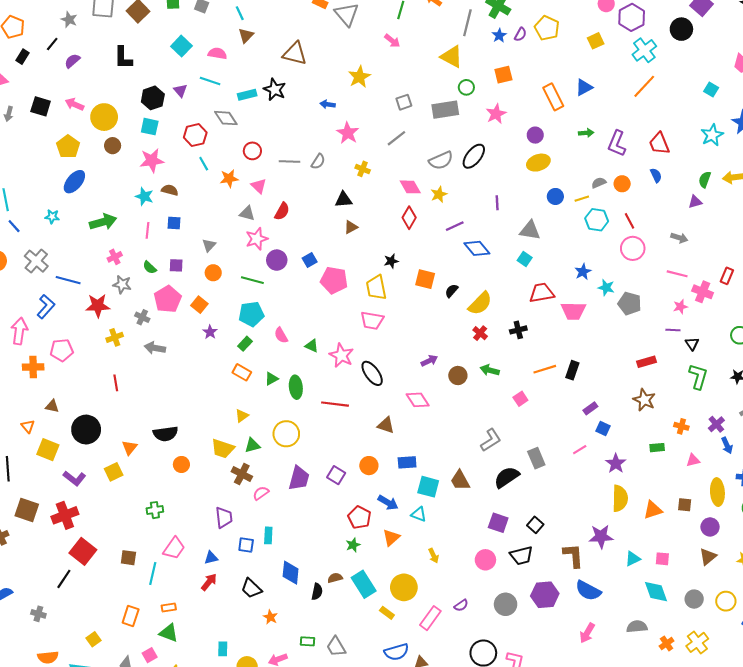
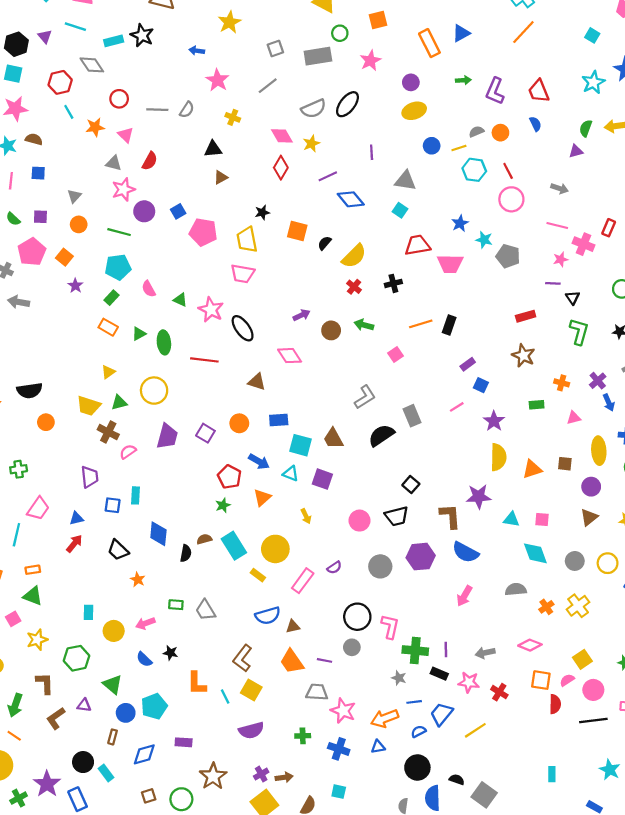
purple square: (498, 523) -> (322, 479), moved
cyan triangle: (633, 559) -> (511, 519), turned 35

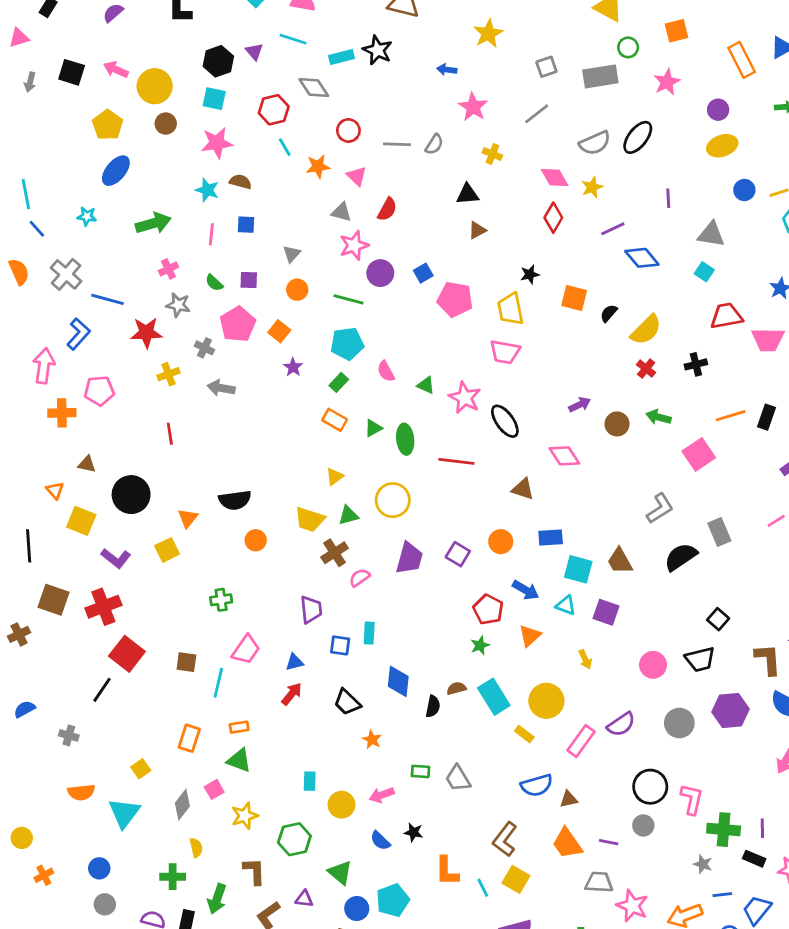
pink square: (396, 354) -> (699, 454), size x1.6
brown cross: (108, 432) -> (335, 553), turned 30
purple semicircle: (334, 568) -> (621, 724), size x1.5

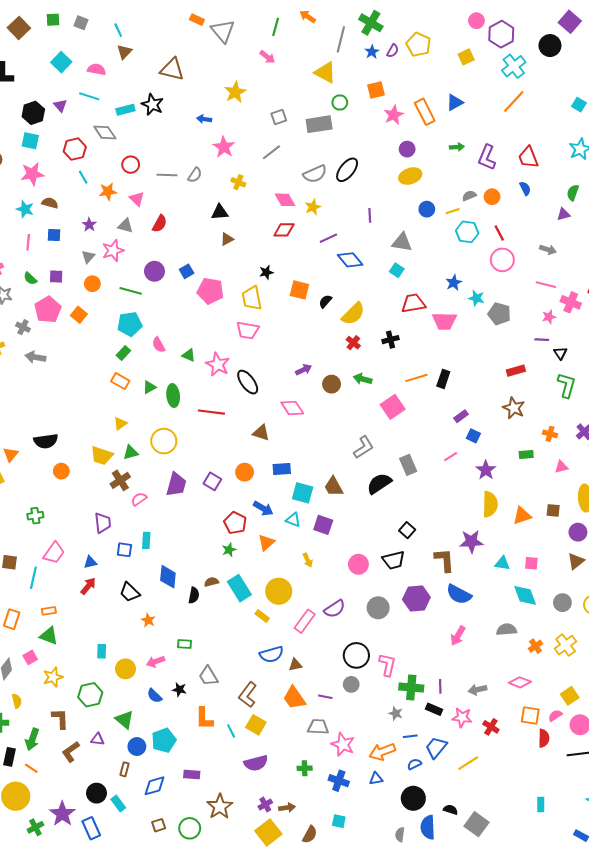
pink star: (667, 82) -> (394, 115), moved
red diamond: (553, 218) -> (284, 230), turned 60
pink star: (354, 245) -> (113, 251), moved
purple star: (293, 367) -> (89, 225), moved
gray trapezoid: (458, 778) -> (208, 676), moved

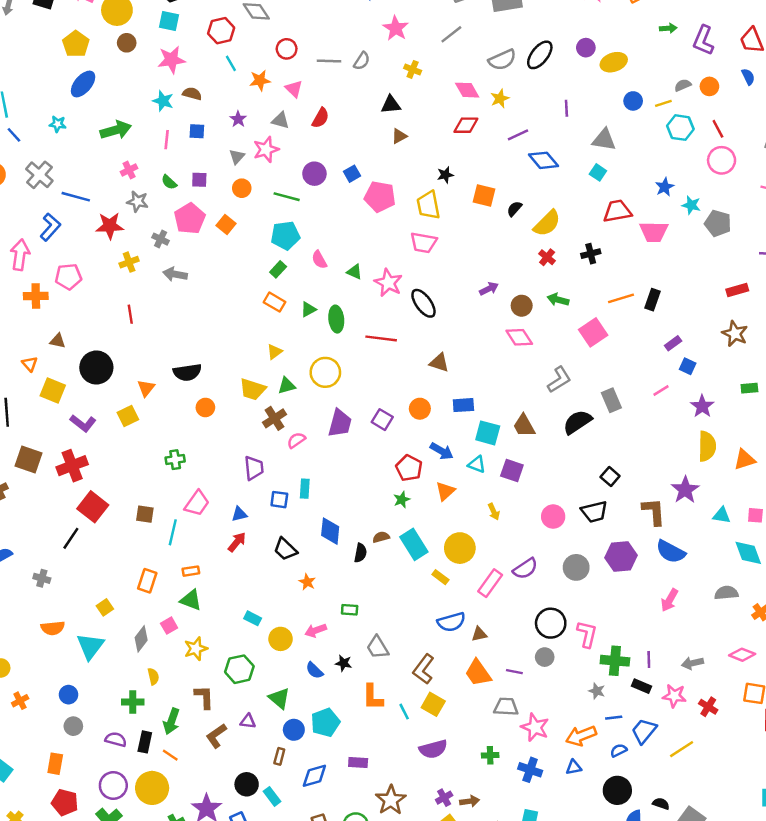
purple circle: (407, 149) -> (586, 48), moved
pink diamond: (292, 408) -> (519, 337), moved
purple star: (471, 542) -> (685, 490), turned -30
cyan rectangle: (102, 651) -> (253, 618), turned -64

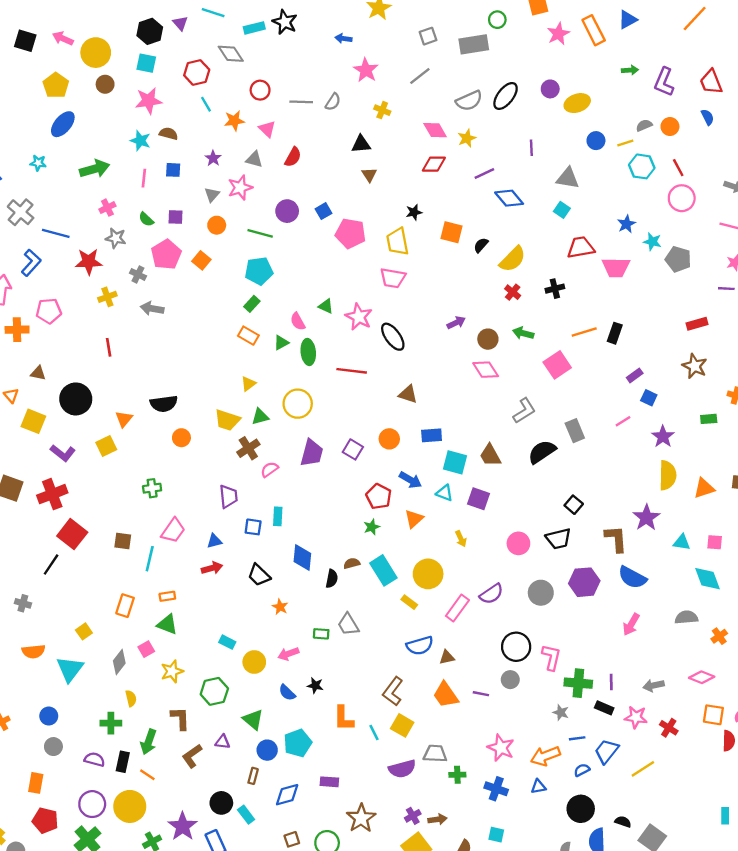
brown triangle: (399, 136) -> (369, 175), turned -35
pink semicircle: (319, 260) -> (298, 321), moved
red arrow: (237, 542) -> (212, 568), turned 36
gray trapezoid: (377, 647) -> (348, 624), moved
gray trapezoid: (506, 707) -> (435, 754), moved

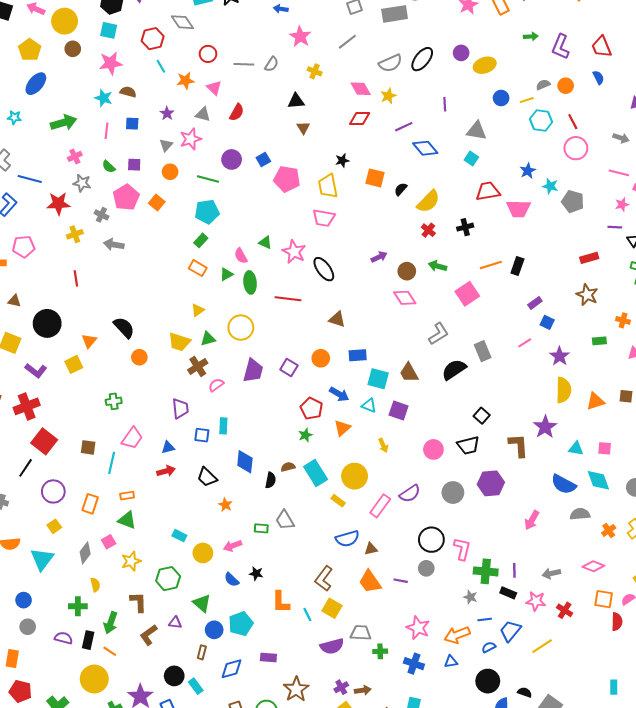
black semicircle: (164, 404) -> (124, 328), turned -125
blue semicircle: (632, 577) -> (564, 484), moved
purple circle: (92, 804) -> (53, 491), moved

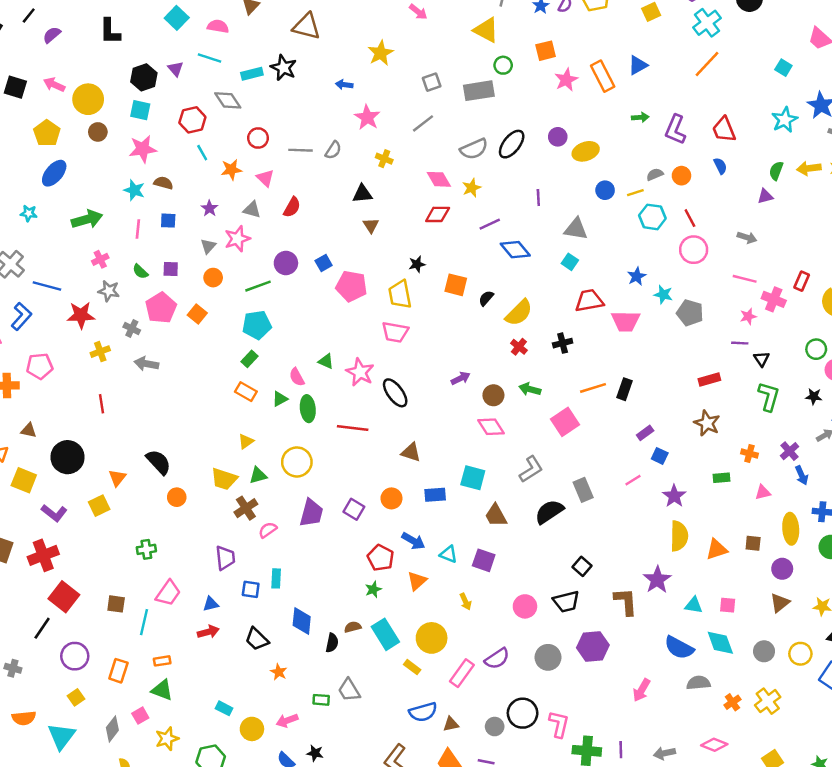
green line: (208, 179) -> (258, 286), turned -35
cyan square: (378, 379) -> (473, 478), moved
gray circle: (426, 568) -> (495, 727), moved

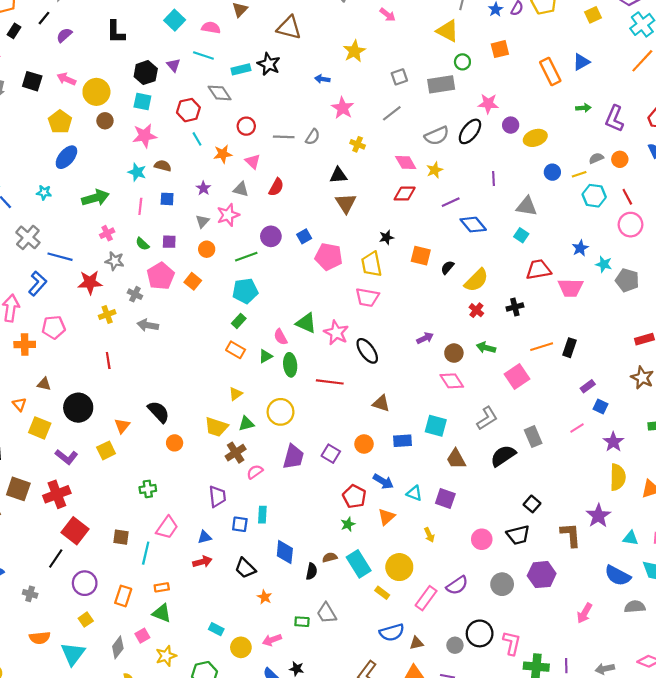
pink star: (566, 80) -> (488, 104), moved, turned 30
brown triangle: (371, 225) -> (346, 203), size x1.5
green triangle: (326, 361) -> (306, 323), size x1.5

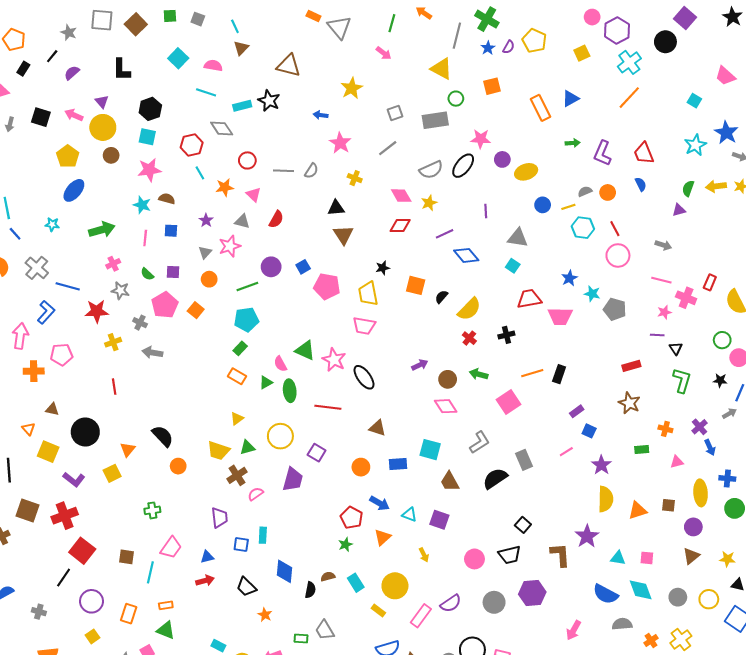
purple triangle: (173, 65) -> (102, 102), moved
purple square: (331, 454) -> (317, 453), moved
cyan rectangle: (359, 564) -> (356, 583), size x0.7

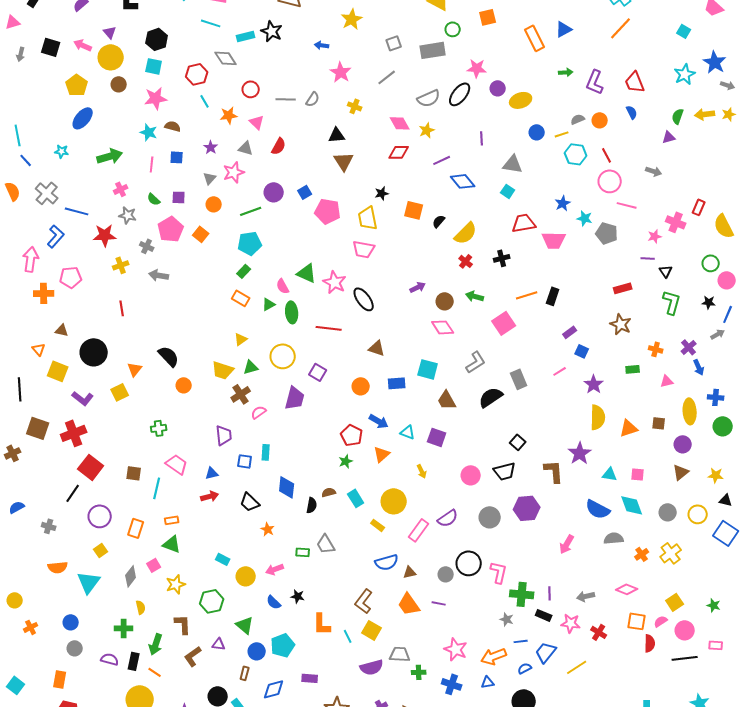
pink line: (661, 280) -> (627, 205), moved
pink trapezoid: (171, 548) -> (177, 464), turned -90

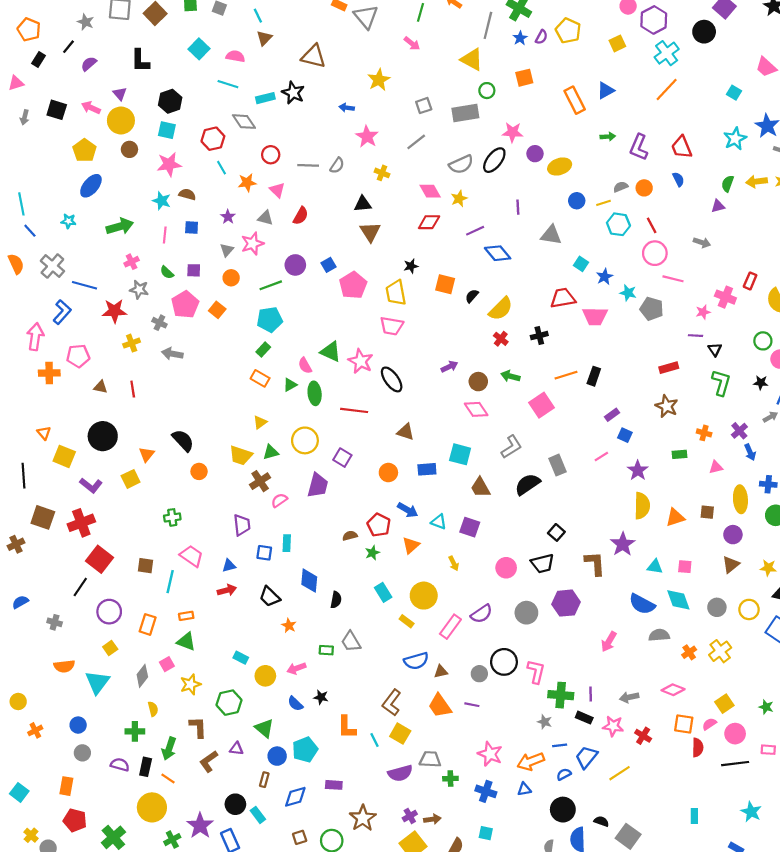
cyan square: (508, 191) -> (581, 264), moved
pink pentagon: (328, 211) -> (353, 285), turned 30
brown triangle: (62, 330) -> (101, 387), moved
brown semicircle: (329, 492) -> (350, 536), moved

